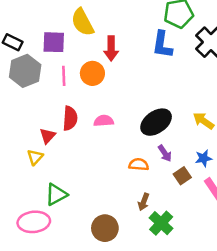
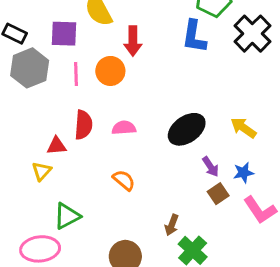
red triangle: (48, 136) -> (57, 146), turned 42
purple arrow: (165, 153) -> (211, 167), moved
orange semicircle: (139, 164) -> (124, 180), moved, turned 36

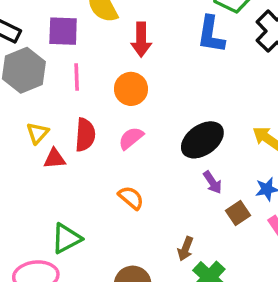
orange circle: (110, 71) -> (131, 89), moved
pink semicircle: (124, 128) -> (131, 138), turned -35
purple arrow: (211, 167) -> (213, 182), moved
yellow triangle: (42, 171) -> (38, 133), moved

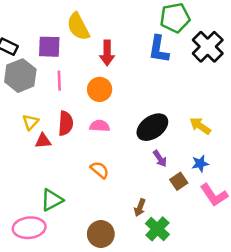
pink semicircle: (131, 138) -> (100, 126), turned 42

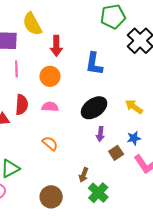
blue L-shape: (159, 49) -> (94, 64), moved
purple arrow: (160, 159) -> (100, 134), turned 40

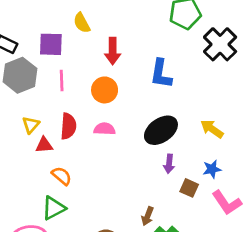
yellow semicircle: (32, 24) -> (82, 23), size x0.7
orange semicircle: (50, 143) -> (62, 176), moved
brown square: (116, 153) -> (189, 188), turned -32

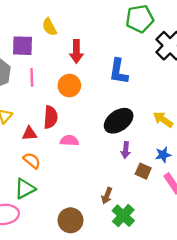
red semicircle: (68, 126) -> (51, 117), moved
pink semicircle: (105, 129) -> (69, 141), moved
red triangle: (44, 145) -> (29, 134), moved

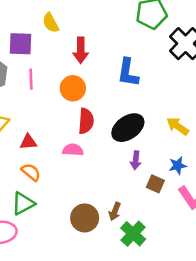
red semicircle: (51, 117) -> (86, 121), moved
brown circle: (71, 220) -> (85, 218), moved

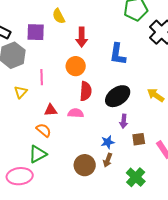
pink line: (31, 79) -> (42, 77), moved
red triangle: (28, 142) -> (51, 110), moved
blue star: (178, 166) -> (108, 142), moved
brown square: (155, 184) -> (139, 139), turned -32
green cross: (133, 234) -> (136, 177), moved

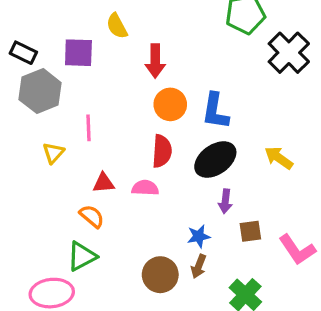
blue L-shape: (118, 54) -> (215, 111), moved
orange circle: (76, 66) -> (170, 104), moved

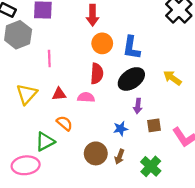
yellow triangle: (53, 153) -> (27, 94), moved, size x1.5
orange semicircle: (92, 216) -> (64, 123), moved
brown arrow: (199, 266) -> (119, 157), moved

